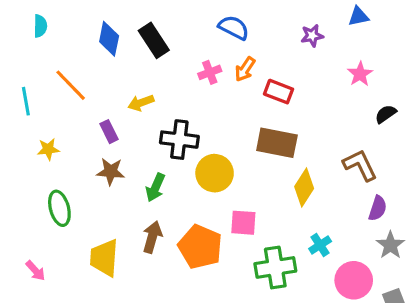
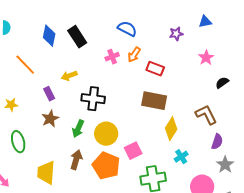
brown star: (111, 172) -> (50, 119), turned -30
yellow circle: (215, 173) -> (106, 134), moved
pink square: (243, 223) -> (133, 151), turned -30
cyan cross: (320, 245) -> (181, 157), moved

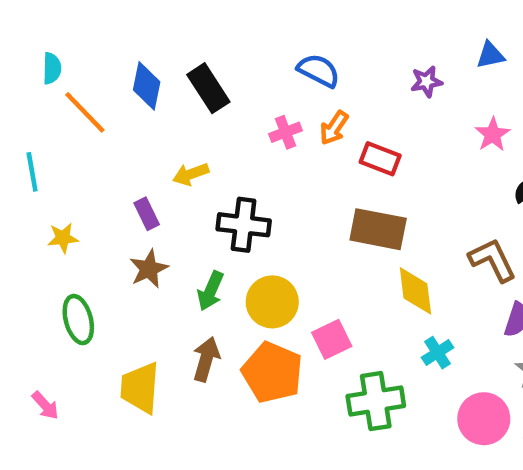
orange line: (25, 65) -> (85, 112), moved
yellow diamond: (171, 129) -> (415, 291), turned -40

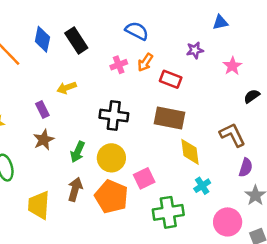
blue triangle: (490, 55) -> (220, 22), moved
purple star: (426, 82) -> (195, 50), moved
black cross: (244, 225) -> (114, 116), moved

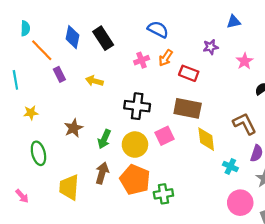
yellow arrow: (67, 88) -> (94, 81), turned 35
purple rectangle: (42, 109) -> (59, 74), moved
pink square: (144, 178) -> (165, 136), moved
cyan cross: (202, 186) -> (230, 166), moved, turned -32
green cross: (168, 212) -> (163, 194), moved, size x0.7

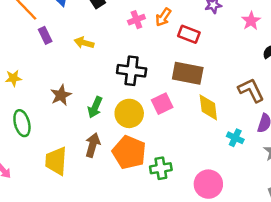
pink circle: (240, 203) -> (208, 184), moved

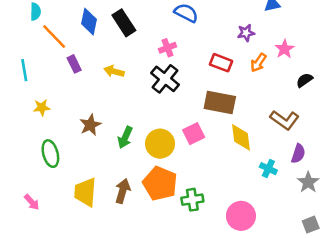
orange arrow: (163, 17) -> (258, 63), moved
black cross: (132, 71) -> (165, 79), moved, turned 32
brown L-shape: (251, 90) -> (285, 120), turned 152
brown arrow: (93, 145) -> (123, 191), moved

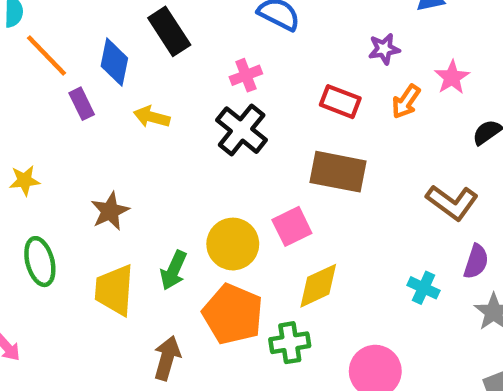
blue diamond: (89, 22) -> (114, 62), moved
green arrow: (125, 137) -> (174, 270), moved
yellow diamond: (241, 137) -> (318, 286), moved, turned 72
brown arrow: (123, 191) -> (167, 358), moved
yellow trapezoid: (85, 192) -> (114, 290), moved

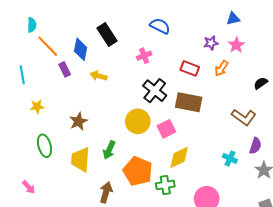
pink star: (452, 77) -> (236, 45), moved
black cross: (242, 130) -> (155, 91), moved
yellow circle: (233, 244) -> (138, 121), moved

